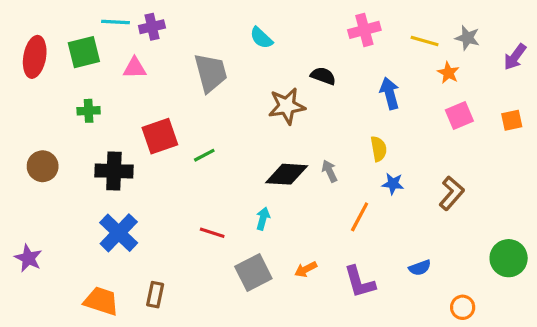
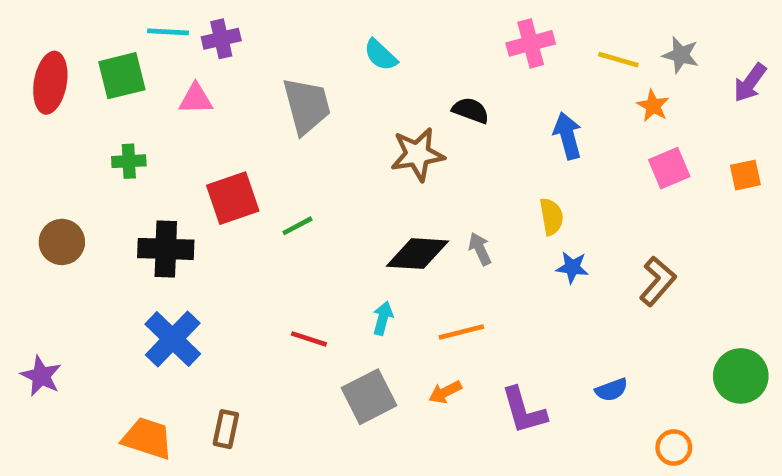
orange line: (360, 217) -> (461, 332), moved, turned 48

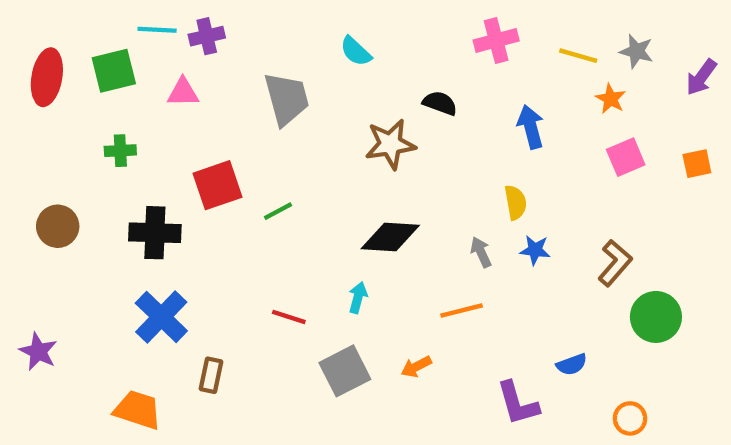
gray arrow: (480, 249) -> (481, 252), moved
orange line: (461, 332) -> (462, 310), moved
green circle: (741, 376) -> (656, 317), moved
purple L-shape: (524, 411) -> (518, 403), moved
brown rectangle: (226, 429) -> (211, 375), moved

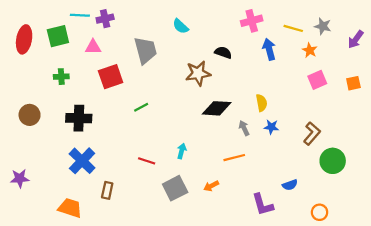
blue arrow: (531, 127) -> (269, 49), moved
red square: (217, 185) -> (111, 77), moved
black diamond: (390, 237) -> (217, 108), moved
purple star: (38, 351) -> (20, 178), turned -30

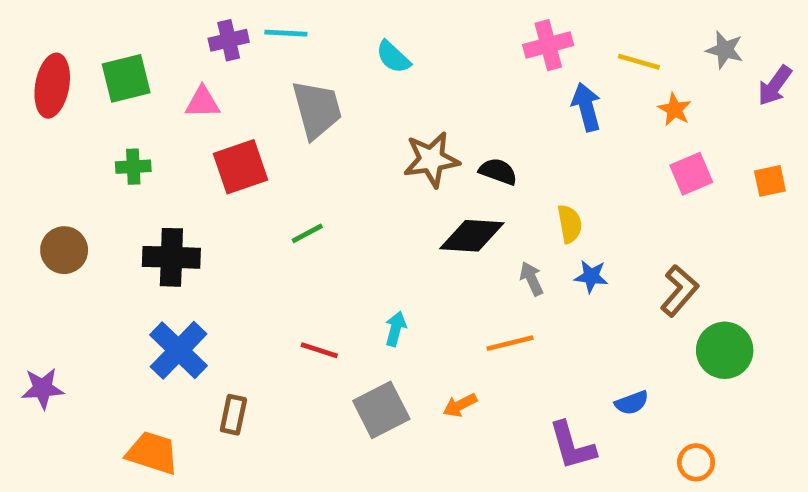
cyan line: (80, 15) -> (286, 33), moved
gray star: (323, 26) -> (725, 50), moved
black semicircle: (223, 53) -> (498, 171), moved

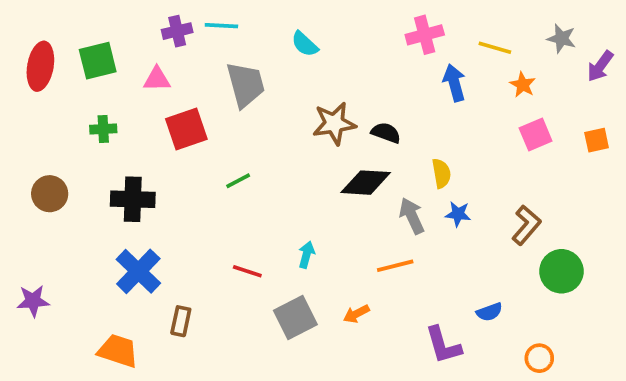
gray arrow: (532, 279) -> (412, 216), size x1.4

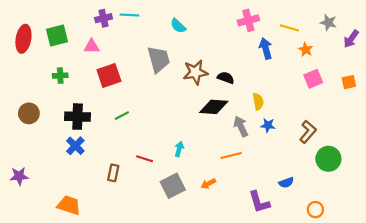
gray trapezoid: (246, 85) -> (159, 59), moved
green line: (238, 181) -> (122, 116), moved
blue cross: (138, 271) -> (75, 146), moved, size x0.7
brown rectangle: (181, 321) -> (113, 173), moved

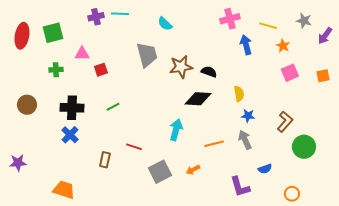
pink triangle: (92, 46) -> (82, 54), moved
red square: (109, 76) -> (101, 70), size x0.6
gray arrow: (241, 126) -> (245, 140), moved
cyan arrow: (179, 149) -> (176, 130), moved, size x1.5

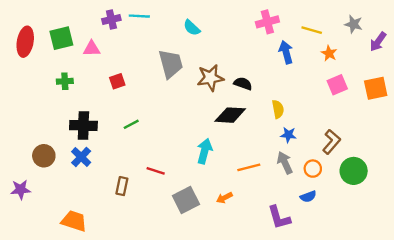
pink triangle: (82, 54) -> (92, 49), moved
orange square: (323, 76) -> (376, 88), size x1.5
brown circle: (27, 105) -> (44, 156), moved
orange circle: (292, 194) -> (313, 169), moved

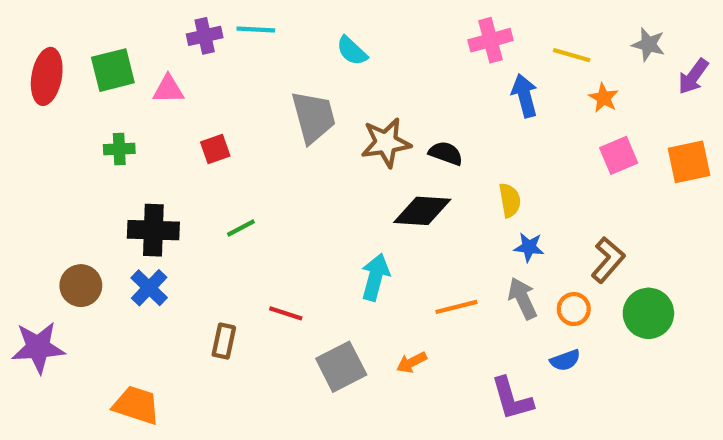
purple star: (21, 190) -> (38, 347), size x1.4

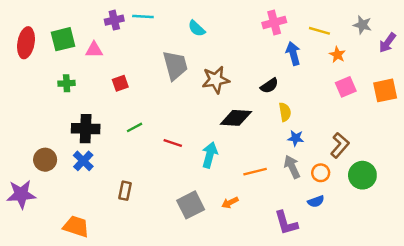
black semicircle: (446, 153) -> (269, 86), moved, turned 126
red line: (286, 313) -> (173, 143), moved

